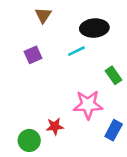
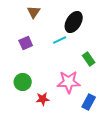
black ellipse: (94, 28) -> (74, 22), turned -55
green circle: (29, 140) -> (23, 82), moved

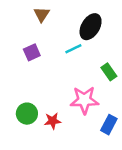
green circle: (23, 82) -> (27, 114), moved

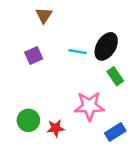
black ellipse: (91, 27) -> (106, 46), moved
cyan line: (73, 49) -> (78, 52), turned 35
blue rectangle: (109, 125) -> (115, 132), turned 30

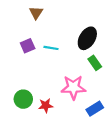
cyan line: (78, 52) -> (51, 48), moved

